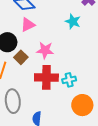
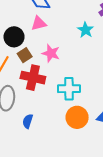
red cross: (46, 77) -> (33, 78), moved
cyan cross: (69, 80) -> (69, 89), size x1.5

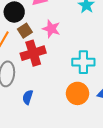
red cross: (33, 78) -> (33, 53), turned -30
cyan cross: (69, 89) -> (83, 62), moved

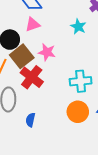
brown square: (25, 31) -> (22, 56), size x1.6
red cross: (33, 53) -> (32, 77), turned -30

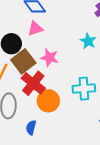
cyan star: (78, 27) -> (88, 41), moved
orange circle: (78, 112) -> (48, 101), moved

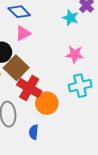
cyan star: (88, 41) -> (71, 18), moved
pink star: (50, 58) -> (75, 54), moved

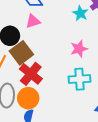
pink star: (75, 54) -> (79, 49), turned -30
orange circle: (47, 103) -> (28, 98), moved

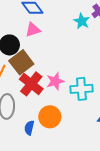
pink star: (79, 49) -> (55, 81), moved
orange circle: (28, 98) -> (50, 117), moved

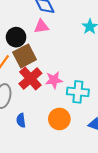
orange circle: (50, 117) -> (59, 119), moved
blue semicircle: (29, 128) -> (21, 120), turned -32

